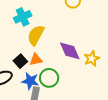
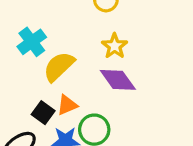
yellow semicircle: (36, 35) -> (59, 66), turned 30
yellow star: (92, 59) -> (115, 46), moved

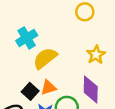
yellow star: (115, 46) -> (96, 55), moved
purple diamond: (118, 80) -> (91, 89), moved, turned 32

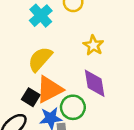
cyan cross: (27, 38) -> (41, 16), moved
orange triangle: (48, 87) -> (49, 89), size x1.6

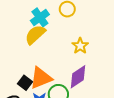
yellow semicircle: (40, 59) -> (35, 35), moved
purple diamond: (95, 83) -> (78, 77), turned 60

